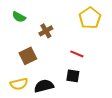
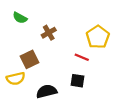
yellow pentagon: (90, 18) -> (98, 37), moved
yellow semicircle: (19, 84) -> (16, 79), moved

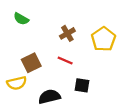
brown cross: (49, 33) -> (67, 33), moved
red line: (82, 57) -> (65, 61), moved

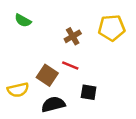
yellow pentagon: (103, 39) -> (112, 28), moved, turned 30
brown square: (31, 63) -> (47, 75), moved, turned -30

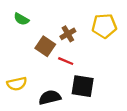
brown square: (47, 75) -> (45, 46), moved
black square: (89, 92) -> (83, 86), size x1.5

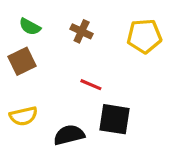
brown cross: (68, 34) -> (82, 31), moved, turned -35
brown square: (45, 46) -> (22, 61), moved, turned 30

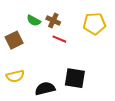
green semicircle: (30, 27) -> (34, 21), moved
red line: (91, 85) -> (59, 39), moved

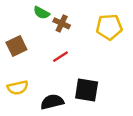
green semicircle: (34, 21) -> (41, 13), moved
red line: (59, 39) -> (60, 57), moved, turned -56

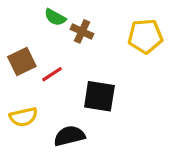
red line: (60, 57) -> (52, 74), moved
black square: (87, 90) -> (99, 96), moved

